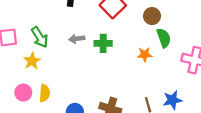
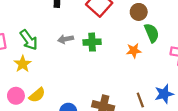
yellow semicircle: (45, 93) -> (37, 95), turned 49

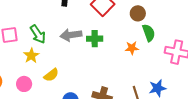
gray arrow: (66, 39) -> (71, 35), size x1.5
yellow semicircle: (37, 95) -> (51, 75), moved

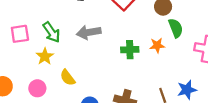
green cross: (95, 39) -> (130, 50), moved
yellow semicircle: (51, 75) -> (68, 78), turned 91

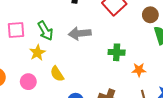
orange star: (157, 45) -> (139, 70), moved

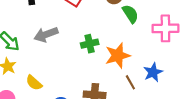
orange star: (139, 70) -> (118, 56), size x1.6

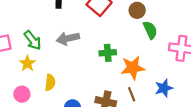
brown line: (130, 82) -> (132, 94), moved
yellow semicircle: (34, 83) -> (50, 82), turned -133

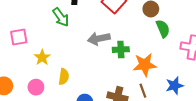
gray arrow: (68, 38) -> (99, 39), moved
green arrow: (33, 40) -> (61, 17), moved

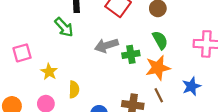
green semicircle: (163, 29) -> (160, 40), moved

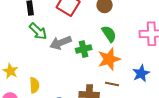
green arrow: (64, 27) -> (38, 31), moved
brown line: (159, 95) -> (112, 84), turned -48

